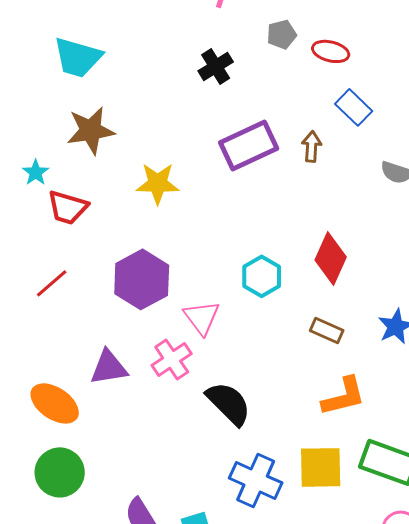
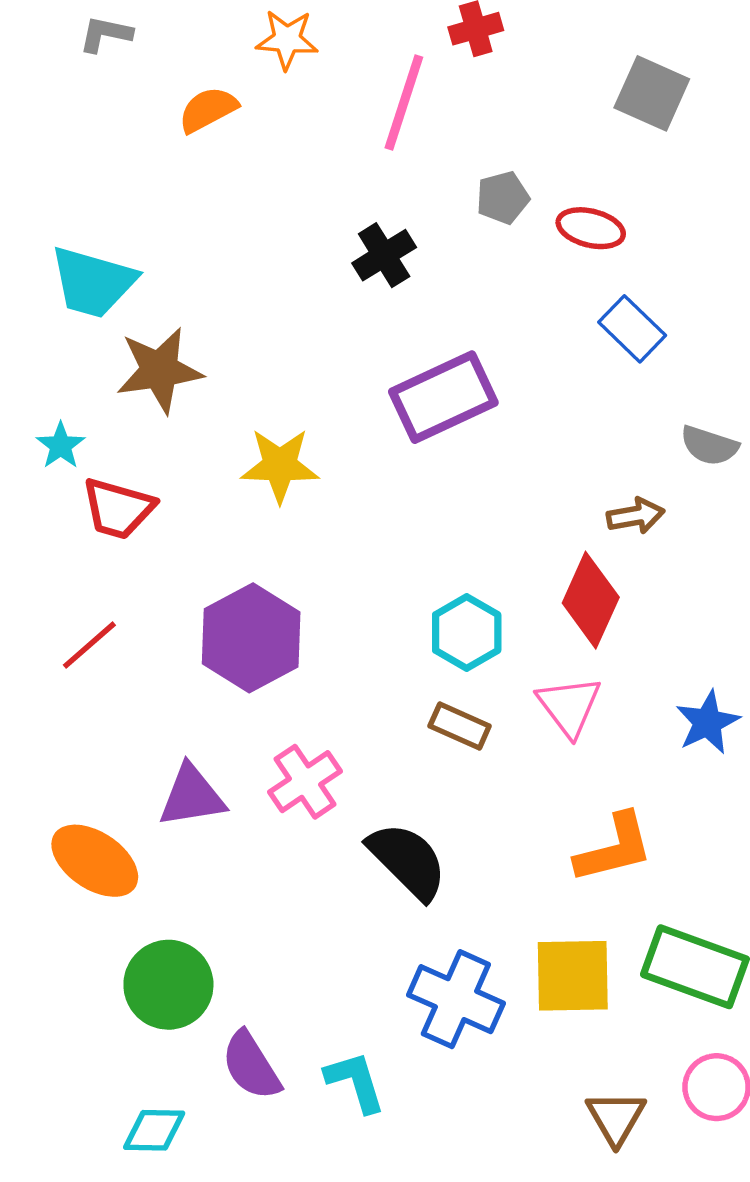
cyan trapezoid: (78, 57) -> (93, 282), moved
brown arrow: (312, 146) -> (636, 516), moved, turned 76
pink triangle: (202, 317) -> (569, 706), moved
brown rectangle: (327, 330) -> (460, 726), moved
green circle: (60, 472) -> (168, 985), moved

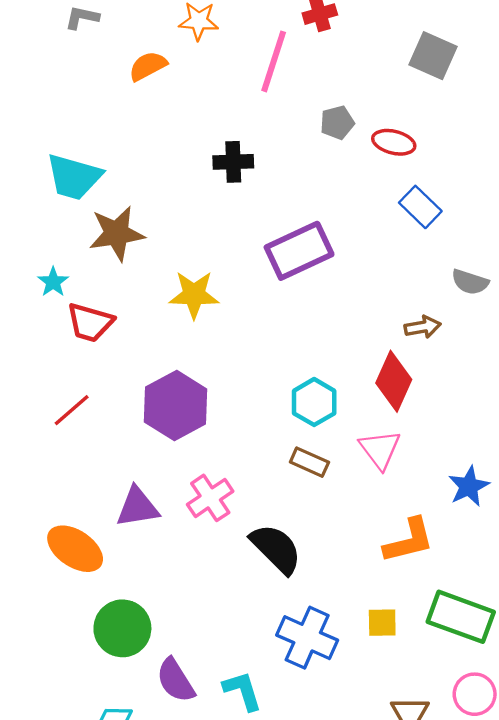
black cross: (384, 255) -> (233, 162), moved, turned 30
blue star: (708, 722) -> (469, 486), moved
yellow square: (573, 976) -> (382, 623), size x0.6

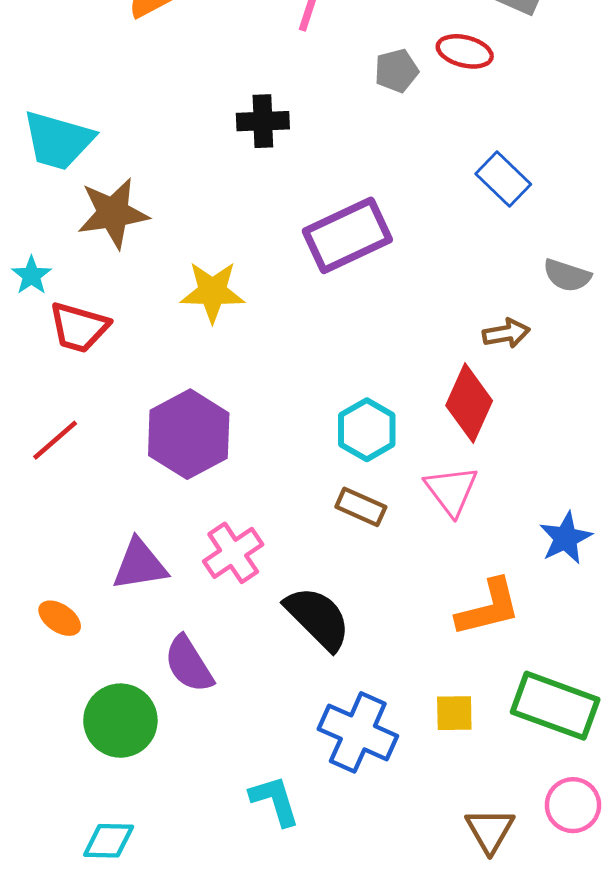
red ellipse: (394, 142) -> (465, 51), moved
orange ellipse: (75, 549) -> (60, 618), size x0.6
purple semicircle: (176, 680) -> (189, 664), moved

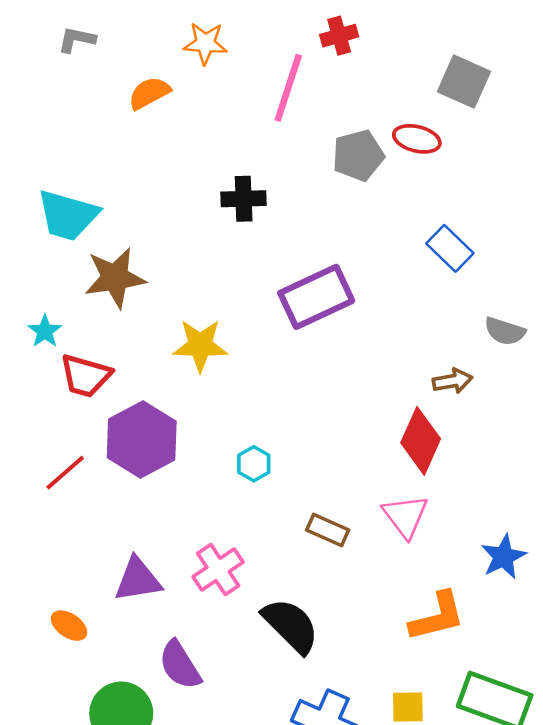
gray pentagon: (396, 71) -> (358, 155), size x1.4
cyan hexagon: (367, 430) -> (254, 464), moved, size x0.7
purple hexagon: (189, 434) -> (142, 440), moved

